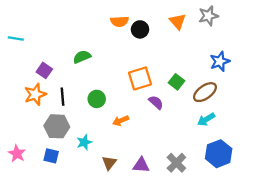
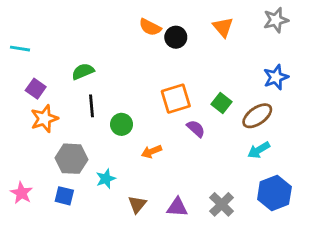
gray star: (208, 16) -> (276, 20), moved
orange semicircle: (119, 21) -> (150, 27), turned 30
green semicircle: (82, 57) -> (83, 71), moved
purple square: (44, 70) -> (36, 89), moved
black line: (63, 97) -> (91, 106), moved

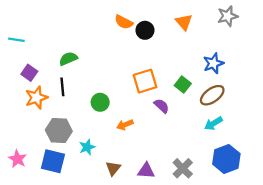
blue star: (276, 77) -> (213, 63), moved
black line: (91, 106) -> (62, 87), moved
blue square: (64, 196) -> (53, 161), size x1.5

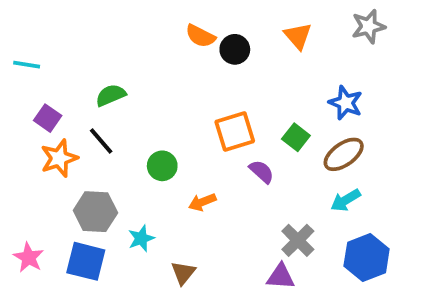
blue star: (213, 63) -> (346, 103), turned -30
black line: (62, 87) -> (101, 141), turned -36
gray cross: (183, 168) -> (298, 240), moved
purple triangle: (146, 171) -> (281, 277), moved

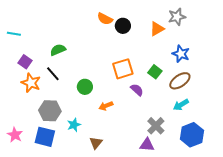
gray star: (368, 26) -> (177, 17), moved
orange triangle: (298, 36) -> (157, 29), moved, turned 42
orange star: (59, 158) -> (31, 83), turned -30

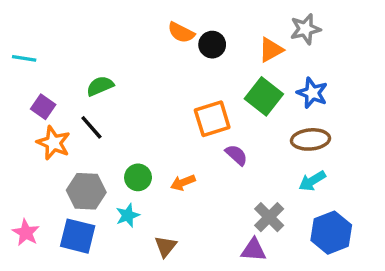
green square: (155, 72) -> (264, 96), moved, size x1.5
brown ellipse: (180, 81) -> (311, 139), turned 30
green circle: (85, 87) -> (138, 177), moved

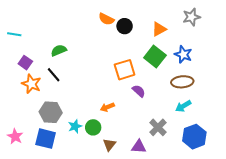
gray star: (305, 29) -> (191, 17), moved
green circle: (138, 177) -> (93, 127), moved
brown triangle: (166, 246) -> (109, 145), moved
purple triangle: (254, 250) -> (139, 147), moved

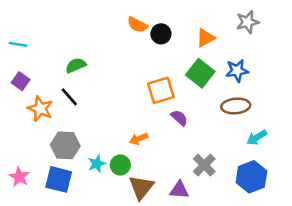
blue star: (183, 54) -> (237, 71), turned -30
purple square: (25, 63) -> (21, 81), moved
cyan arrow: (183, 106) -> (257, 137), moved
brown triangle: (109, 145) -> (141, 187), size x1.5

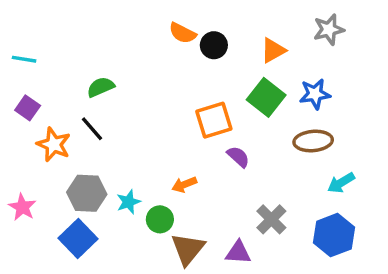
cyan star: (97, 164) -> (129, 202), moved
pink star: (19, 177) -> (22, 207), moved
blue square: (59, 179) -> (78, 239), turned 32

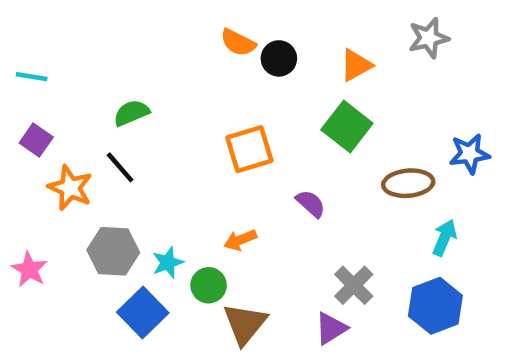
blue star: (315, 94) -> (469, 154), moved
orange square: (214, 120) -> (249, 149), moved
cyan arrow: (341, 183) -> (444, 238), turned 144
blue square: (78, 239) -> (143, 313), moved
purple triangle: (238, 252) -> (331, 328), moved, turned -36

